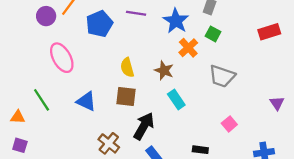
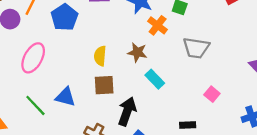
pink ellipse: (62, 58) -> (33, 58), turned 68
yellow semicircle: (127, 67) -> (100, 56), turned 30
green line: (42, 100) -> (35, 105), moved

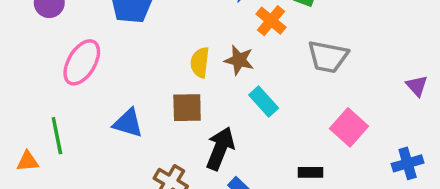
yellow semicircle: (100, 56) -> (200, 62), moved
pink square: (212, 94) -> (349, 127), size x1.5
green line: (35, 105) -> (57, 136), moved, turned 30

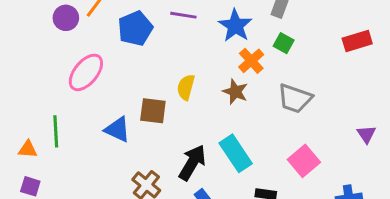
brown star: (239, 60) -> (235, 92), moved
cyan rectangle: (264, 101) -> (236, 153), moved, size x1.4
brown square: (187, 108) -> (153, 111), moved

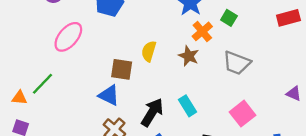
blue triangle: (118, 130) -> (109, 95), moved
green line: (56, 131) -> (42, 84), turned 45
purple triangle: (366, 134) -> (294, 93), turned -35
cyan rectangle: (236, 153) -> (187, 106), size x0.7

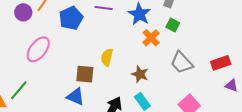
red rectangle: (288, 18) -> (221, 63), moved
brown star: (189, 56) -> (140, 74), moved
gray trapezoid: (237, 63) -> (182, 63), turned 30

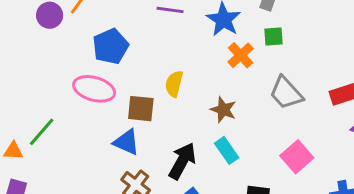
blue pentagon: (71, 18) -> (111, 46), moved
green square: (173, 25) -> (273, 36), turned -32
pink ellipse: (38, 49) -> (94, 89), moved, turned 68

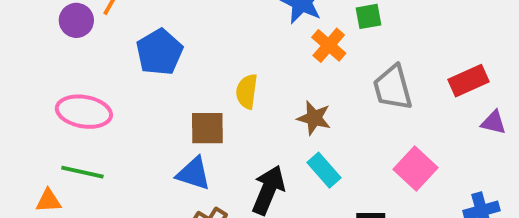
pink ellipse: (94, 89) -> (84, 112), moved
gray trapezoid: (286, 93) -> (393, 88), turned 33
green line: (42, 132) -> (82, 172), turned 68

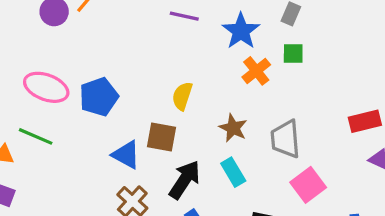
blue pentagon: (159, 52) -> (99, 97), moved
gray trapezoid: (393, 88) -> (285, 139), moved
brown square: (207, 128) -> (161, 137), moved

